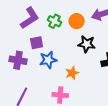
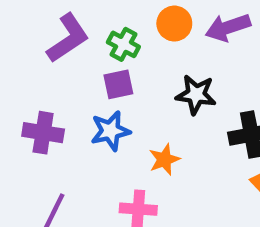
orange circle: (77, 21) -> (174, 24), moved
purple square: (37, 43) -> (118, 84), moved

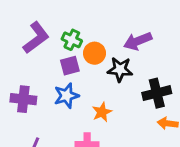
orange circle: (174, 24) -> (94, 53), moved
purple arrow: (228, 27) -> (138, 41), moved

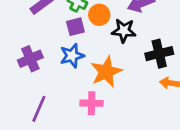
purple cross: (23, 99) -> (30, 59), turned -30
orange star: (102, 112) -> (106, 72), size x1.6

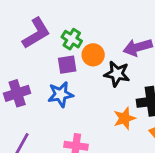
orange star: (106, 72) -> (124, 118), moved, size x0.7

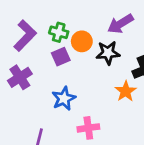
purple cross: (17, 93) -> (20, 77), moved
blue star: (61, 94) -> (64, 99), moved

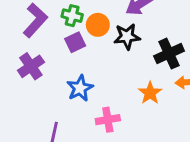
orange star: (126, 91) -> (150, 93), moved

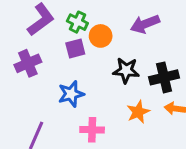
black star: (127, 37) -> (126, 70), moved

